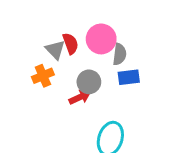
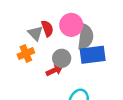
gray semicircle: (120, 54) -> (86, 37), size x1.5
blue rectangle: (129, 77) -> (93, 55), size x1.5

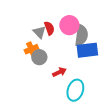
gray circle: (62, 58) -> (39, 57), moved
red arrow: (54, 70) -> (59, 72), moved

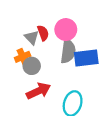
gray semicircle: (81, 35) -> (68, 51), moved
red arrow: (59, 72) -> (39, 91), moved, size x1.5

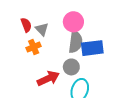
red semicircle: (43, 33) -> (26, 25), moved
gray circle: (32, 66) -> (71, 67), moved

